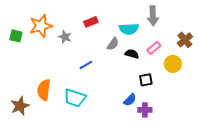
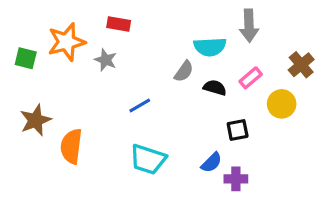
red rectangle: (91, 22) -> (119, 24), moved, turned 32
cyan trapezoid: (75, 98) -> (148, 159), moved
brown star: (20, 106) -> (35, 120), moved

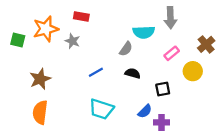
black semicircle: (215, 88) -> (133, 73), moved
brown star: (35, 120) -> (40, 79), moved
orange semicircle: (71, 146) -> (40, 112), moved

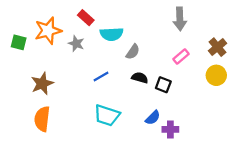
red rectangle: (81, 17) -> (86, 18), turned 32
cyan semicircle: (144, 32) -> (112, 34), moved
yellow circle: (193, 71) -> (216, 75), moved
black square: (163, 89) -> (163, 85), moved, turned 32

